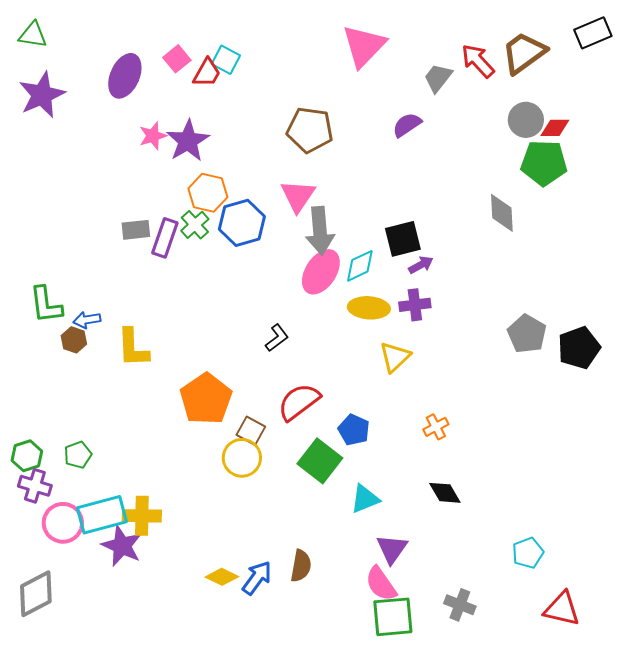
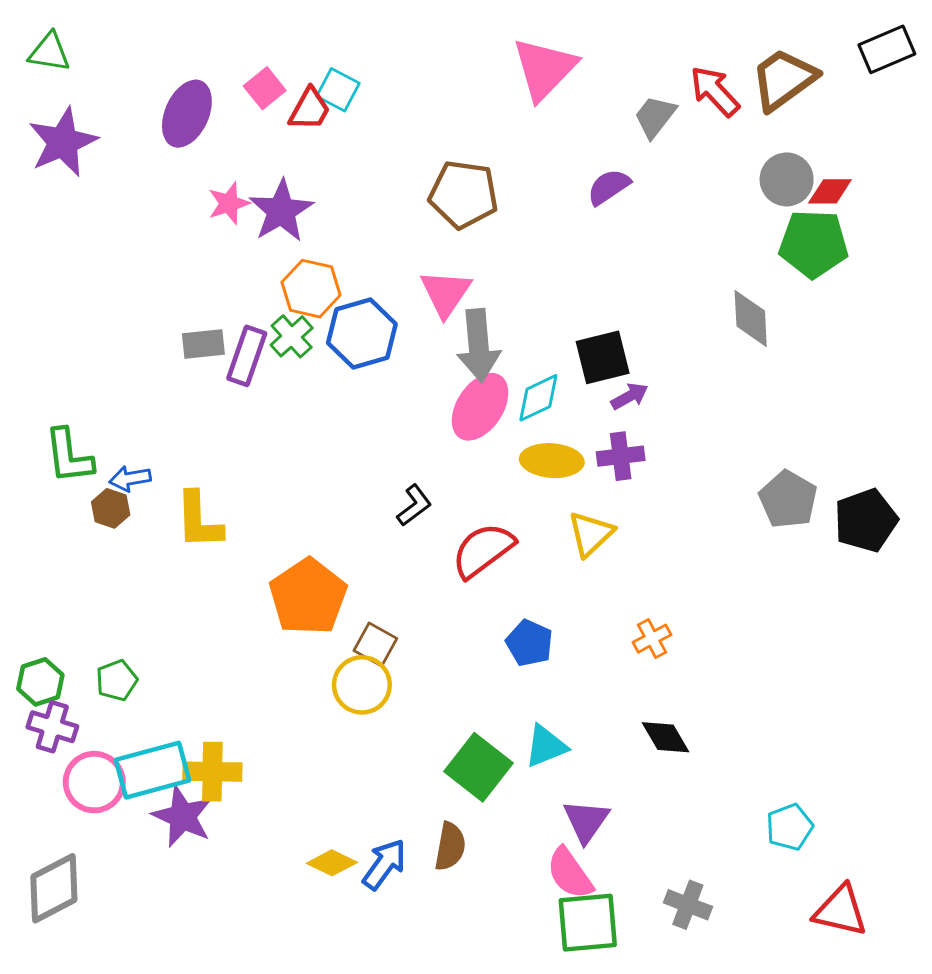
red semicircle: (299, 402) -> (483, 550), moved
green square: (320, 461) -> (479, 767), moved

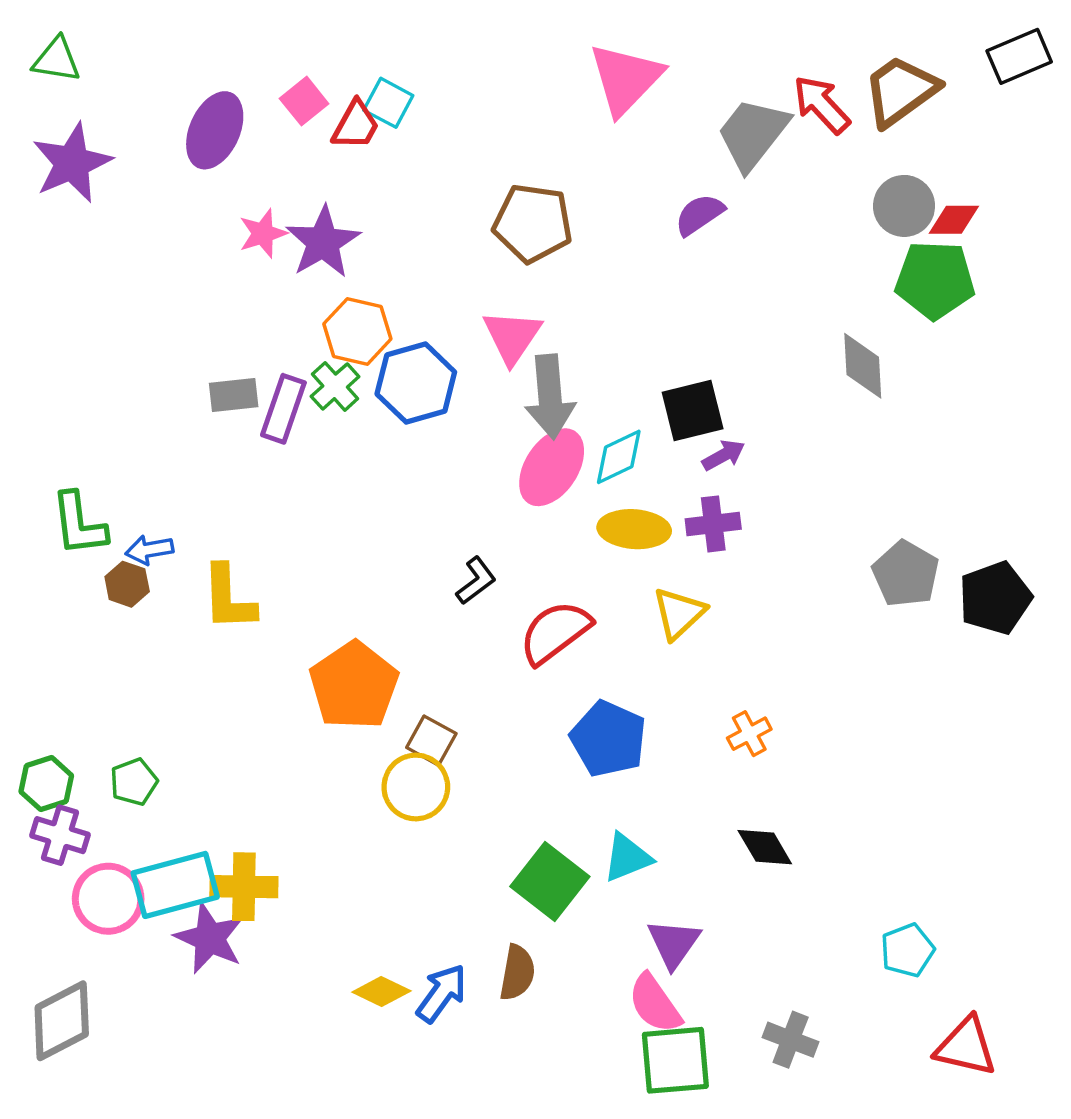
gray trapezoid: (655, 117) -> (753, 134), size x1.5
blue pentagon: (529, 643) -> (608, 739), size x1.4

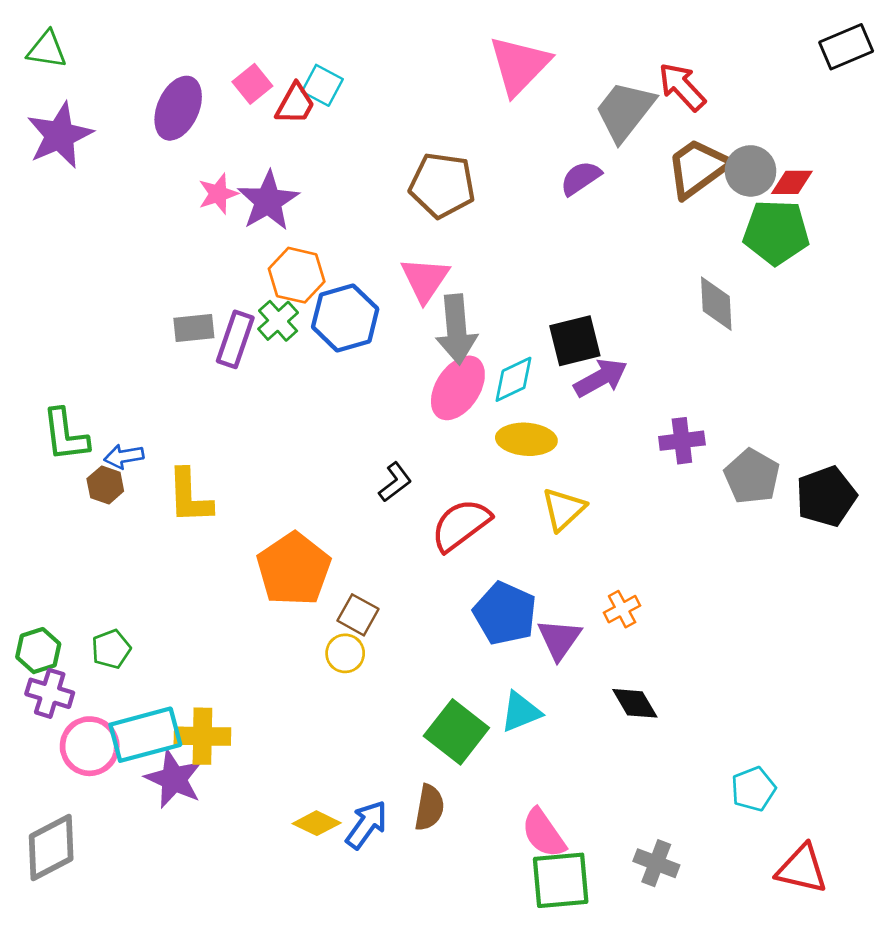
brown trapezoid: (901, 91) -> (698, 168), moved
purple arrow: (724, 455) -> (601, 378), size x1.5
purple cross: (713, 524) -> (682, 441), moved
yellow circle: (416, 787) -> (345, 653), size x0.7
purple triangle: (674, 943) -> (559, 639), moved

